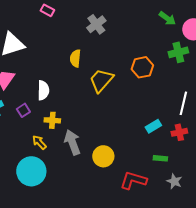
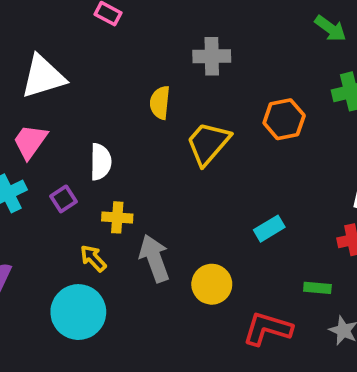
gray cross: (96, 24) -> (212, 56), moved, turned 36
cyan rectangle: (153, 126) -> (269, 229), moved

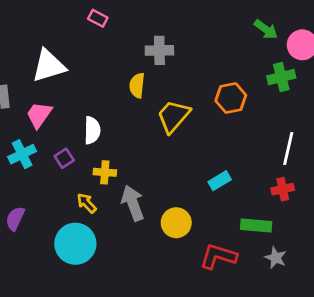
gray cross: (212, 56) -> (159, 50), moved
green rectangle: (317, 288) -> (256, 226), size x1.5

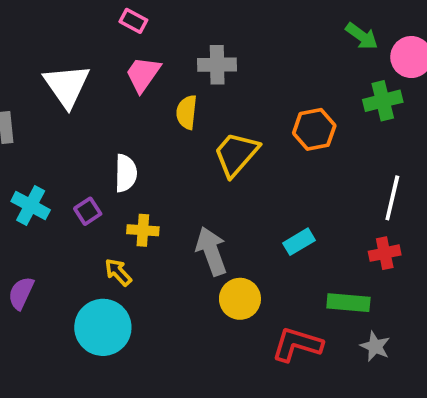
white triangle: (49, 66) -> (67, 86), turned -48
pink trapezoid: (39, 115) -> (143, 74), moved
cyan cross: (22, 154) -> (31, 206), turned -36
gray arrow: (133, 203) -> (211, 251), moved

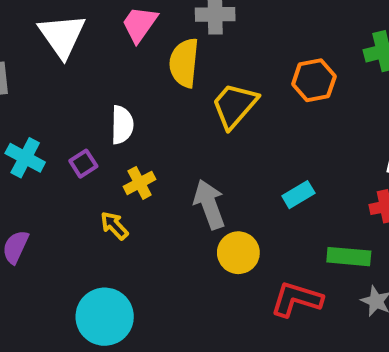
yellow semicircle: (187, 112) -> (184, 63), size x1.4
yellow cross: (143, 230) -> (140, 183), turned -32
cyan circle: (103, 327) -> (105, 317), moved

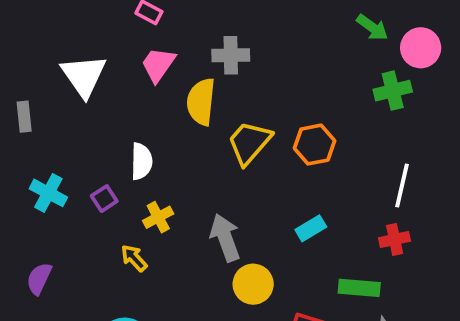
orange hexagon: (314, 80) -> (315, 145), moved

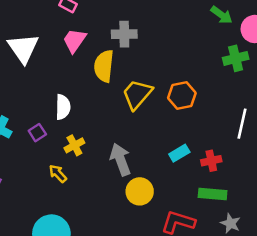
red cross: (395, 239) -> (211, 161), moved

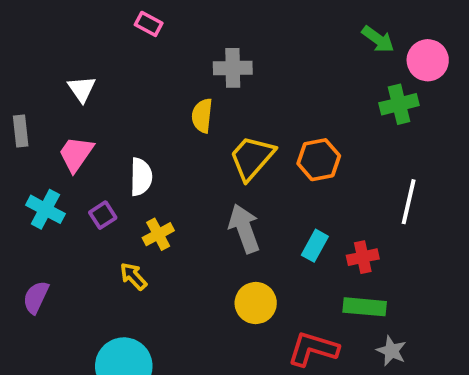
pink trapezoid: (74, 40) -> (76, 154), moved
white triangle: (23, 48) -> (82, 89), size x0.6
yellow semicircle: (104, 66) -> (202, 116), size x0.7
cyan rectangle: (179, 153) -> (315, 246), turned -30
gray arrow: (120, 159) -> (244, 228), moved

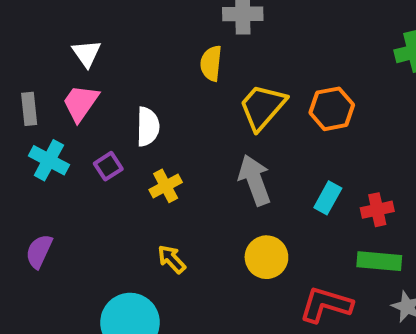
white triangle: (82, 89) -> (86, 53), moved
gray rectangle: (21, 131) -> (29, 109), moved
yellow arrow: (133, 276) -> (172, 259), moved

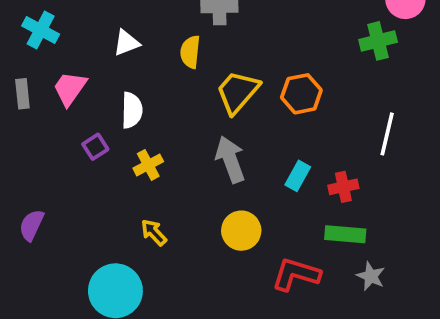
white triangle: (86, 53) -> (126, 43), moved, turned 44
cyan cross: (49, 160) -> (41, 30), moved

